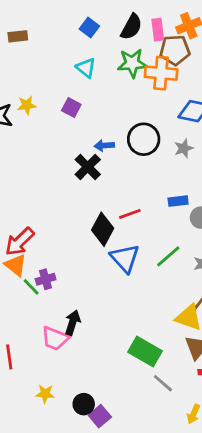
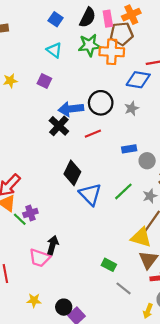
blue arrow: (104, 146) -> (71, 109), size x1.6
red line: (130, 214) -> (93, 134), moved
green rectangle: (145, 352) -> (109, 265), size x0.6

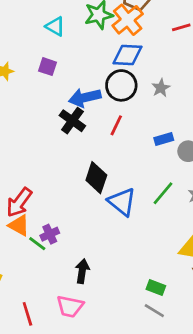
orange cross: (112, 52) -> (128, 20), turned -35
blue diamond: (138, 80) -> (127, 55), moved
red line: (93, 134) -> (116, 125), turned -35
pink trapezoid: (40, 258) -> (70, 306), moved
gray line: (124, 288) -> (154, 311), moved

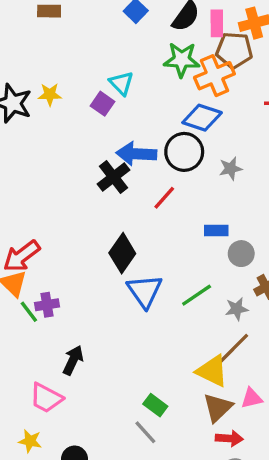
cyan triangle: (55, 26) -> (121, 83), moved

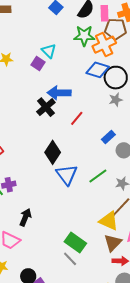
black circle: (184, 152) -> (116, 78), moved
blue rectangle: (216, 231) -> (108, 137), turned -40
green rectangle: (155, 405) -> (75, 242), size x1.5

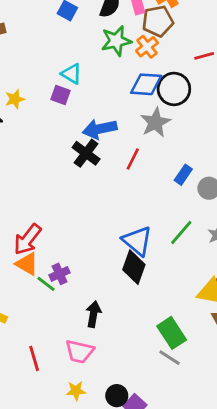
orange cross: (104, 45) -> (147, 47), size x0.7
gray star: (116, 100) -> (155, 122), moved, size x1.5
black diamond: (53, 152) -> (134, 267), moved
green rectangle: (75, 242) -> (172, 333), turned 35

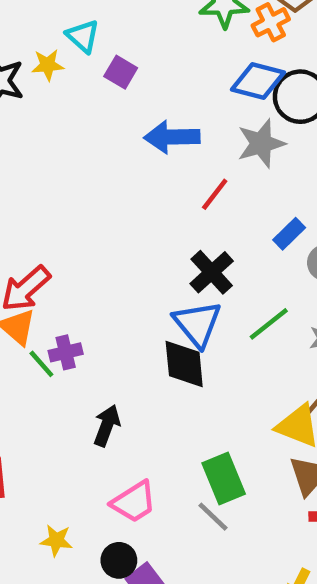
cyan triangle: (72, 74) -> (83, 36), moved
black cross: (86, 153) -> (212, 272), moved
black diamond: (134, 267) -> (184, 364), turned -36
pink trapezoid: (80, 351) -> (134, 502), moved, turned -56

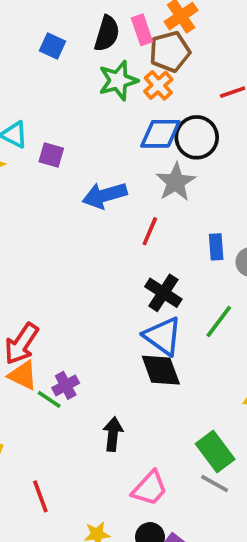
blue rectangle: (289, 234) -> (216, 247), turned -35

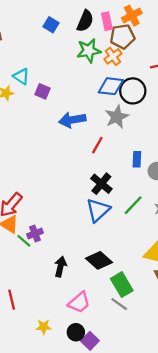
blue triangle: (163, 336) -> (98, 210), turned 35
black diamond: (161, 370) -> (99, 260), moved, turned -35

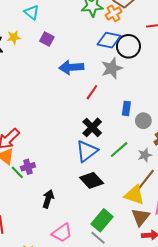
cyan triangle: (21, 76) -> (32, 12), moved
black diamond: (99, 260) -> (92, 180), moved
green rectangle: (122, 285) -> (102, 220), turned 65

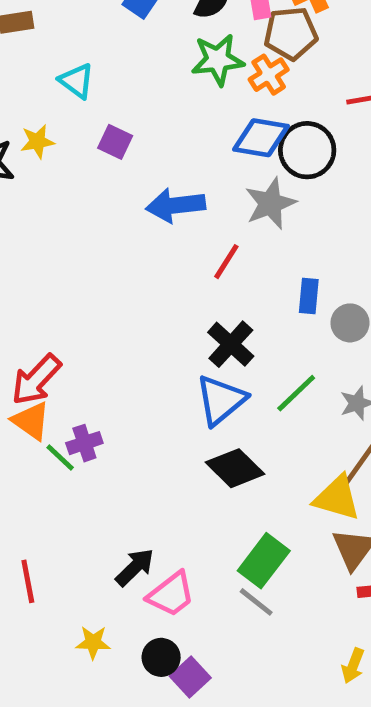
black arrow: (48, 199) -> (135, 567), moved, turned 30

